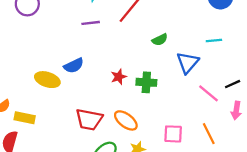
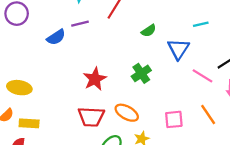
blue semicircle: (74, 66) -> (56, 37), moved
red star: (119, 77) -> (95, 79), moved, size x1.5
yellow ellipse: (47, 80) -> (19, 88), moved
green cross: (146, 82) -> (141, 73), turned -30

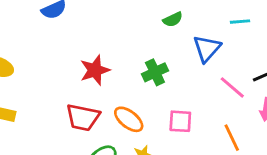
pink square: (174, 119) -> (180, 121), moved

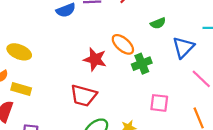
red star: (95, 70) -> (95, 59), turned 30
orange ellipse: (129, 119) -> (123, 44), moved

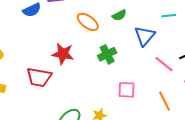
orange ellipse: (123, 44) -> (88, 22), moved
red trapezoid: (84, 96) -> (39, 77), moved

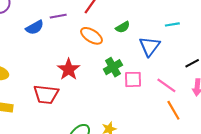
red star: (63, 54) -> (69, 69), turned 30
pink line: (164, 64) -> (166, 85), moved
pink square: (126, 90) -> (133, 79), moved

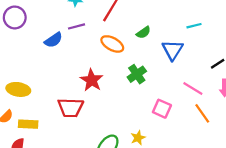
pink square: (133, 79) -> (162, 109), moved, turned 30

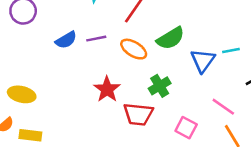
purple line: (77, 26) -> (96, 39), moved
cyan line: (194, 26) -> (231, 50), moved
green semicircle: (143, 32) -> (171, 38), size x1.6
red trapezoid: (71, 108) -> (138, 114), moved

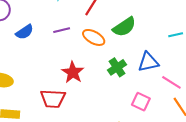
blue semicircle: (66, 40) -> (25, 32), moved
blue triangle: (203, 61) -> (148, 62), moved, turned 45
red trapezoid: (138, 114) -> (53, 99), moved

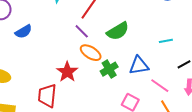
purple line: (62, 30) -> (82, 31), moved, turned 56
orange ellipse: (94, 37) -> (91, 53), moved
red trapezoid: (53, 99) -> (47, 96), turned 90

